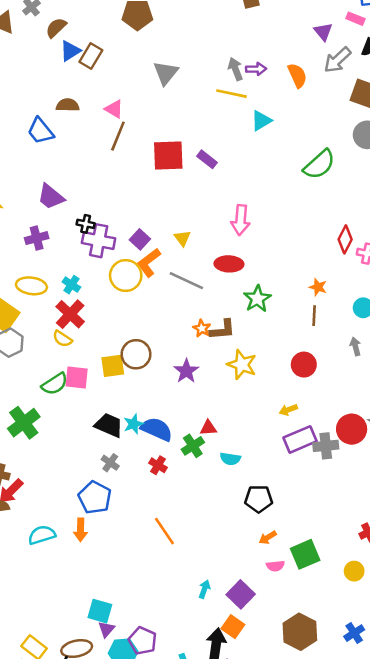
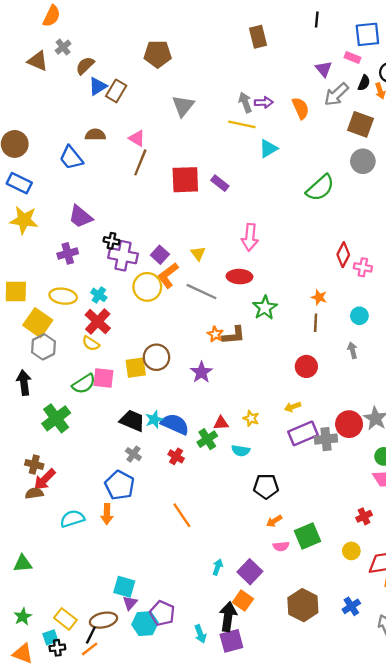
yellow star: (242, 365) -> (251, 418), moved, size x0.6

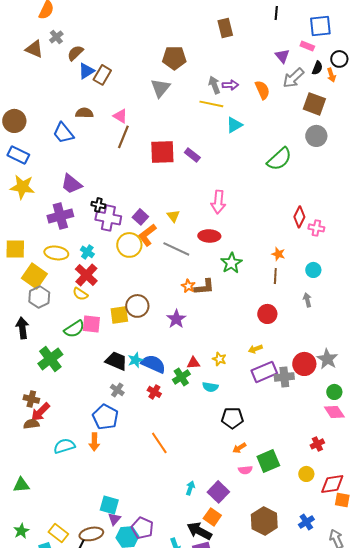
brown pentagon: (158, 54) -> (174, 58), moved
purple cross: (68, 253) -> (60, 216), size x1.4
black arrow: (228, 617) -> (199, 531), turned -70

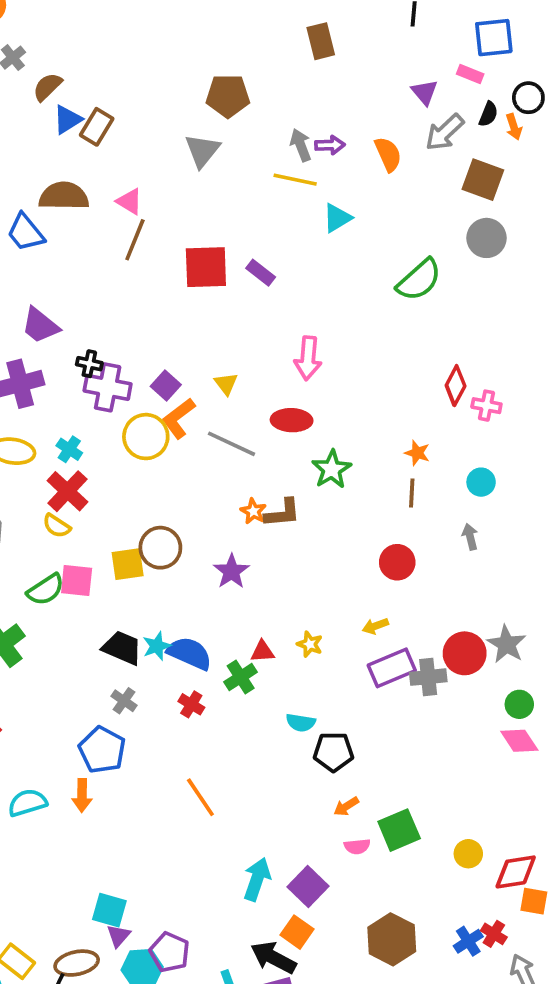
brown semicircle: (84, 113) -> (64, 196), size x1.5
cyan semicircle: (210, 387) -> (301, 723), moved
red cross: (317, 444) -> (494, 934), moved, turned -32
cyan arrow: (190, 488) -> (257, 879), size x1.6

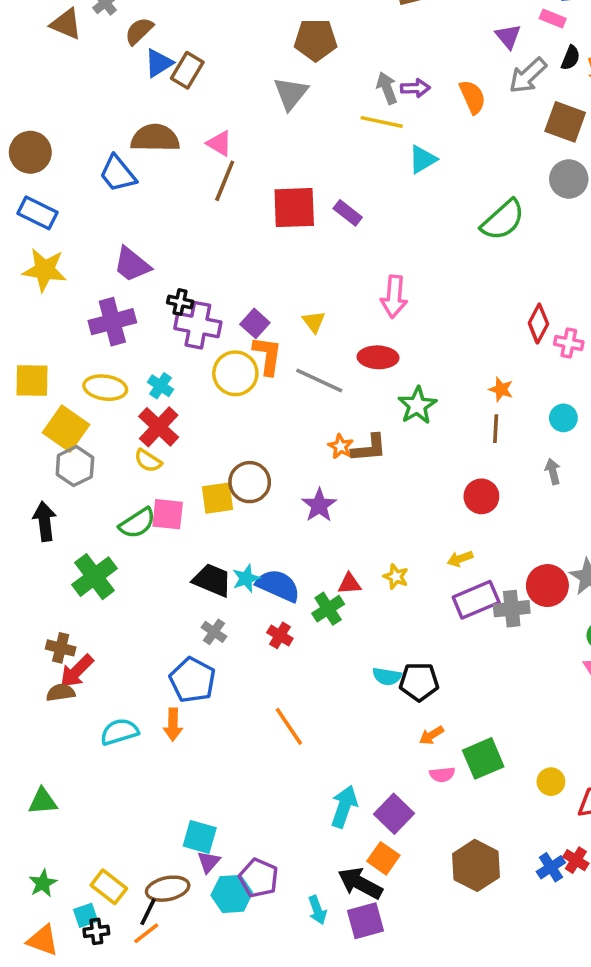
orange L-shape: (179, 418) -> (267, 356), turned 135
cyan semicircle: (301, 723) -> (387, 676), moved

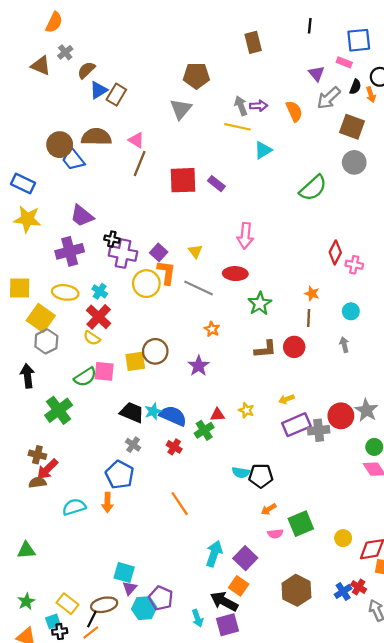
brown circle: (30, 152) -> (60, 145), moved
brown L-shape: (369, 448) -> (265, 349), moved
red circle: (481, 496) -> (294, 347), moved

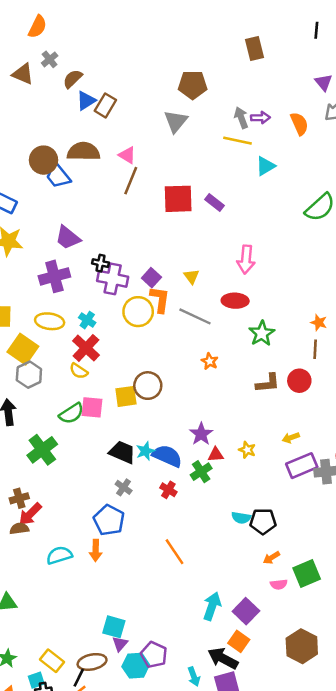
purple star: (199, 366) -> (201, 434), moved
brown cross: (37, 455) -> (19, 498), turned -30

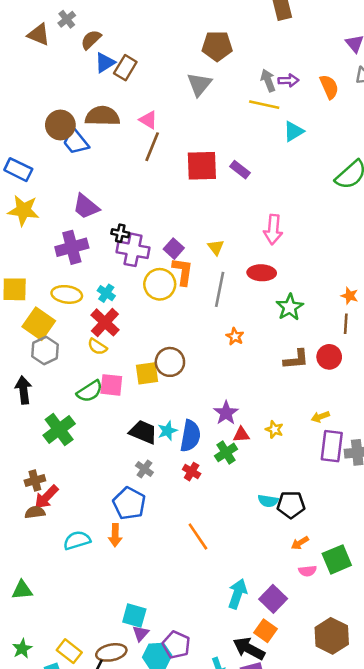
gray line: (195, 316) -> (220, 289), turned 76
blue semicircle: (167, 456) -> (190, 436), turned 76
purple rectangle: (302, 466) -> (332, 446), turned -60

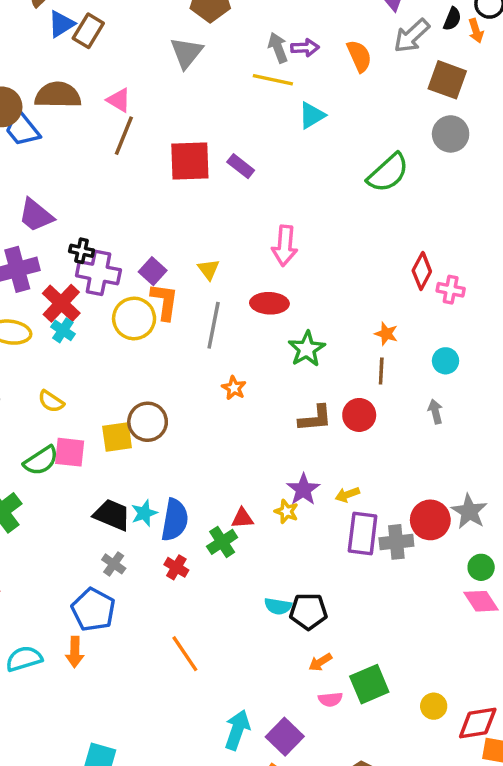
red cross: (105, 322) -> (61, 303), moved
purple star: (226, 413) -> (303, 489), moved

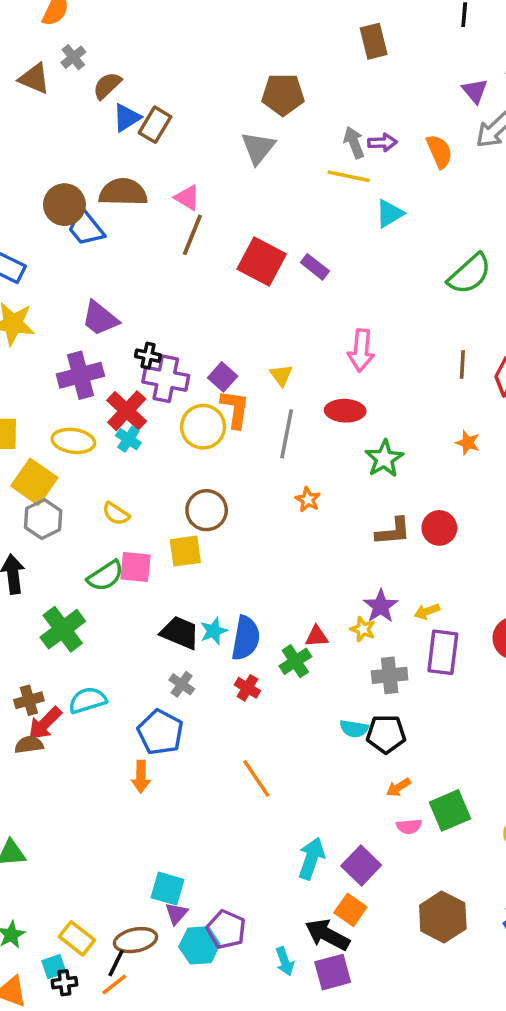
red square: (190, 161) -> (262, 261), turned 30
brown line: (381, 371) -> (462, 365), moved
brown circle: (148, 422) -> (207, 510), moved
gray cross: (396, 542) -> (390, 675), moved
cyan semicircle: (24, 659) -> (88, 700), moved

